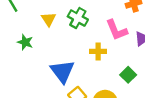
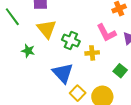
green cross: (78, 18) -> (71, 41), moved
yellow triangle: (49, 19) -> (47, 29), size x1.5

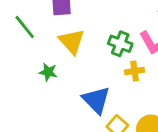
green cross: (71, 41) -> (120, 44), moved

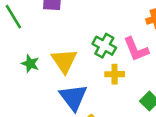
yellow triangle: (72, 41) -> (64, 61), moved

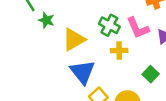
yellow triangle: (64, 61) -> (74, 40), turned 35
green star: (30, 64) -> (46, 20), moved

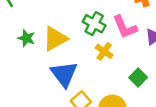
green star: (46, 20) -> (26, 38), moved
yellow cross: (119, 51) -> (104, 51), turned 35

